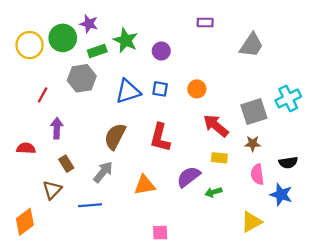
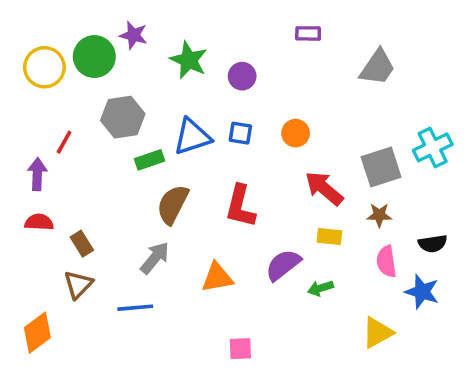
green rectangle: (97, 51) -> (150, 160), moved
purple arrow: (57, 128) -> (37, 174), moved
brown rectangle: (66, 164) -> (82, 244), moved

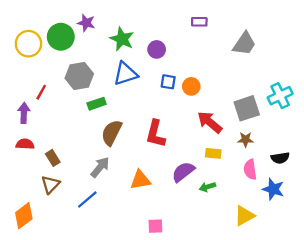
blue square: (240, 133) -> (168, 82), moved
blue triangle: (192, 137) -> (125, 74), moved
blue line: (135, 308) -> (87, 200), turned -35

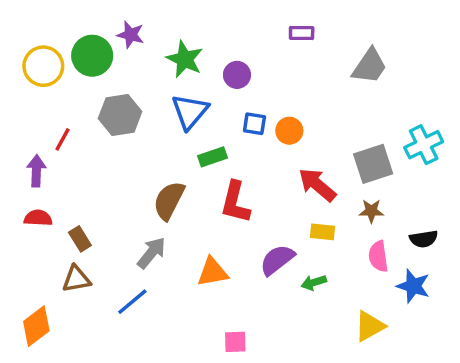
blue triangle: (125, 74) -> (190, 112), turned -32
green rectangle: (97, 104) -> (213, 157), moved
brown triangle: (50, 185) -> (76, 279), turned 36

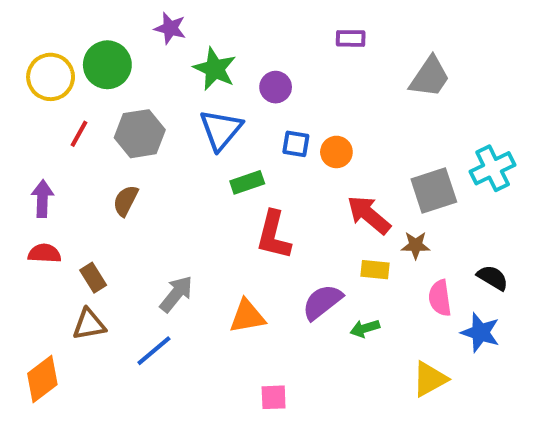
purple star: (131, 35) -> (170, 28), moved
red line: (63, 139) -> (79, 134), moved
brown semicircle: (169, 200) -> (126, 201), moved, size x0.7
brown star: (371, 211) -> (416, 245), moved
black semicircle: (424, 239) -> (493, 278), turned -140

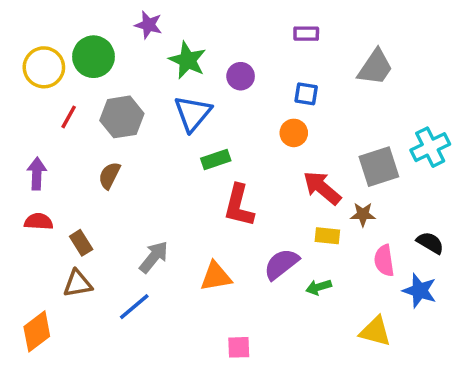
blue square: (296, 144) -> (306, 94), moved
yellow triangle: (430, 379) -> (375, 331), turned 44

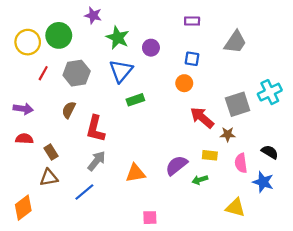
purple arrow: (37, 174) -> (23, 109), turned 96
red L-shape: (239, 206) -> (95, 129), moved
yellow rectangle: (327, 236) -> (210, 155), moved

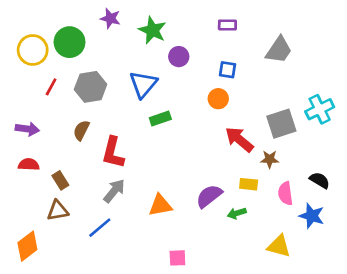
green star: (118, 38) -> (152, 30), moved

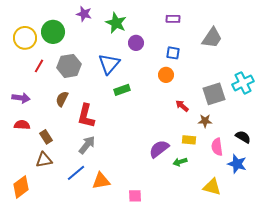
red arrow: (239, 139) -> (182, 106), size x0.6
orange triangle: (160, 205) -> (101, 181), moved

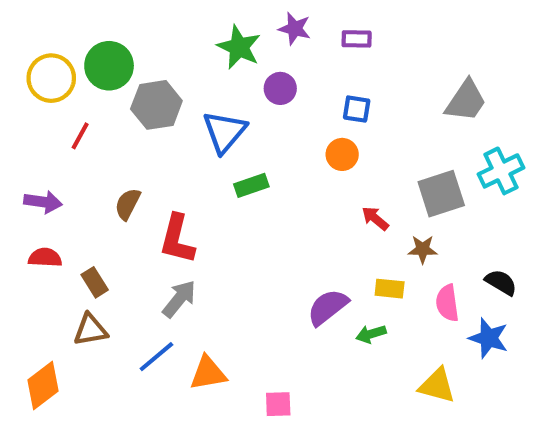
purple star: (84, 14) -> (295, 29), moved
gray trapezoid: (212, 38) -> (466, 101), moved
gray hexagon: (69, 66) -> (156, 105), moved

